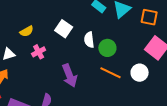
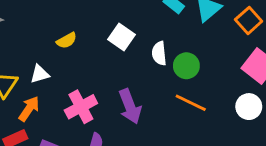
orange square: (149, 17) -> (249, 20), turned 36
pink cross: (39, 52) -> (81, 107), moved, size x1.5
white circle: (140, 73) -> (249, 107), moved

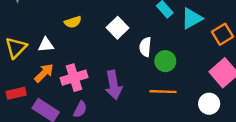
orange line: (191, 103) -> (163, 92), turned -35
orange arrow: (29, 109) -> (44, 73), moved

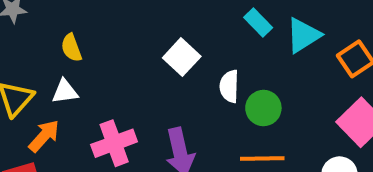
yellow semicircle: (73, 22) -> (71, 48), moved, turned 91
orange arrow: (44, 73) -> (44, 136), moved

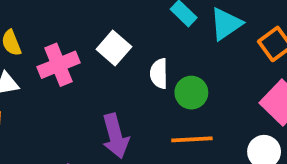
pink cross: (114, 143) -> (58, 65), moved

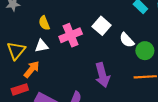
white semicircle: (159, 73) -> (127, 40), turned -42

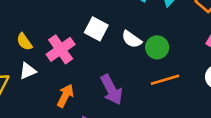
orange arrow: (32, 69) -> (65, 96), moved

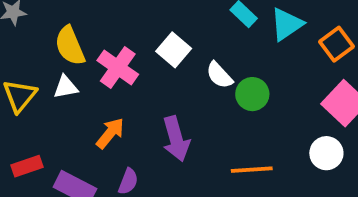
yellow semicircle: (24, 42) -> (70, 46), size x1.5
pink cross: (61, 49) -> (118, 67), turned -32
orange line: (165, 80) -> (252, 170), moved

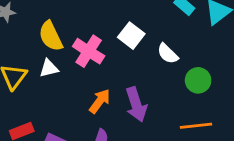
green circle: (252, 94) -> (198, 80), moved
orange arrow: (110, 133) -> (100, 101), moved

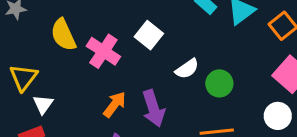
white semicircle: (168, 54) -> (187, 69), moved, turned -80
white triangle: (49, 68) -> (43, 104), moved, turned -42

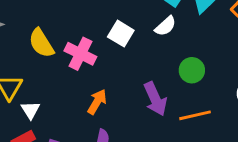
white semicircle: (187, 69) -> (165, 26), moved
purple arrow: (153, 108) -> (155, 99), moved

